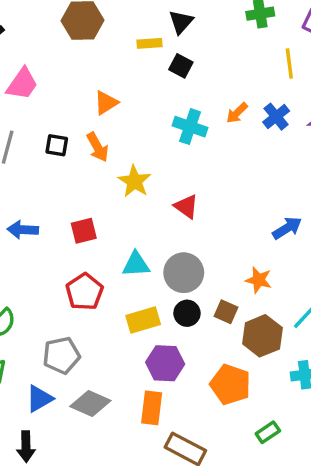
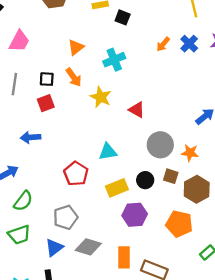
cyan cross: (190, 127) -> (114, 60), moved, turned -35
red square: (84, 231) -> (46, 103), moved
gray circle: (184, 273) -> (160, 145), moved
orange rectangle: (152, 408) -> (124, 257), moved

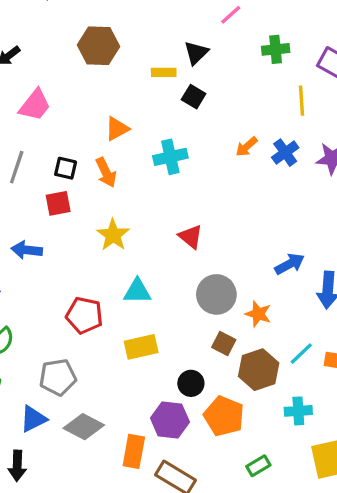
yellow star: (101, 97) -> (113, 235), moved
red pentagon: (76, 174) -> (84, 315), turned -30
black circle: (145, 180) -> (191, 383), moved
purple hexagon: (135, 215) -> (170, 420), moved

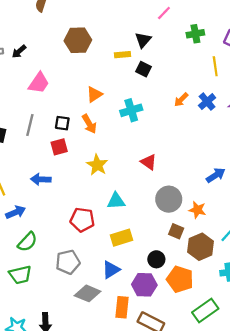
blue triangle: (33, 419) -> (111, 270), moved
green rectangle: (258, 466) -> (205, 310), size x1.6

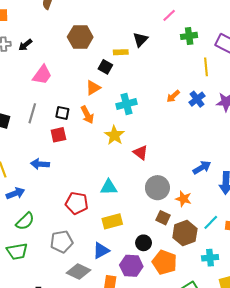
pink line: (164, 13) -> (169, 15), moved
black square: (143, 69) -> (105, 67), moved
yellow star: (97, 165) -> (114, 135), moved

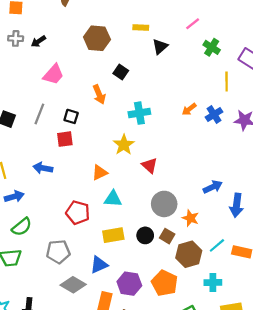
green cross: (189, 36) -> (212, 47), turned 35
yellow rectangle: (121, 52) -> (141, 27), moved
orange triangle: (93, 88) -> (100, 173), moved
orange arrow: (87, 115) -> (99, 94), moved
black circle: (144, 243) -> (145, 235), moved

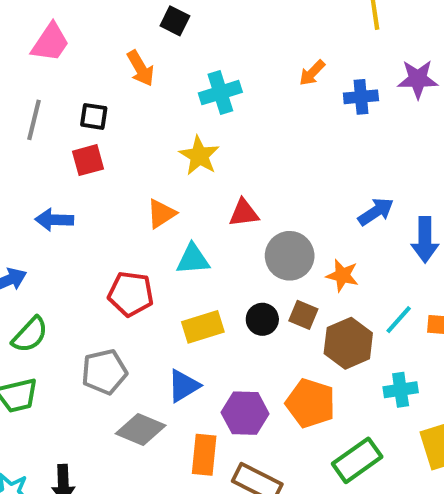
blue cross: (214, 114) -> (361, 97), moved, turned 35
red triangle: (150, 165) -> (244, 213), moved, turned -42

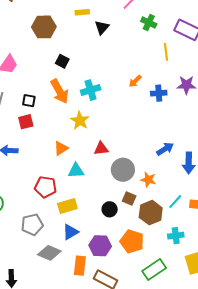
black square: (175, 21) -> (62, 61), moved
orange arrow: (140, 68) -> (60, 91), moved, size x1.4
black circle: (262, 319) -> (110, 209), moved
yellow rectangle: (203, 327) -> (67, 206), moved

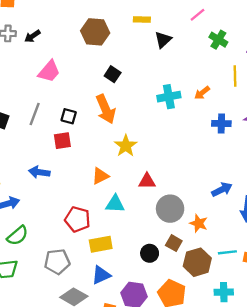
orange arrow: (135, 81) -> (202, 93), moved
cyan cross: (91, 90) -> (169, 97), moved
cyan line: (175, 202) -> (227, 252), turned 35

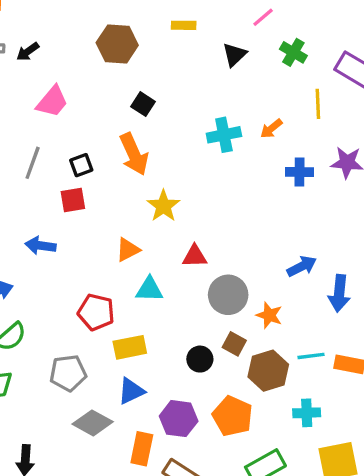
black triangle: (163, 40) -> (234, 55), moved
black square: (69, 116) -> (81, 165), turned -35

